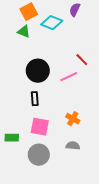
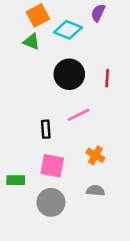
red line: (82, 60) -> (107, 78), turned 48
black circle: (38, 71) -> (69, 74), moved
pink line: (69, 77) -> (78, 115), moved

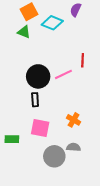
black circle: (69, 74) -> (38, 76), moved
pink line: (78, 115) -> (63, 74), moved
gray circle: (51, 202) -> (54, 156), moved

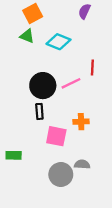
cyan diamond: (52, 23) -> (59, 42), moved
orange cross: (74, 120) -> (81, 122), moved, turned -32
pink square: (40, 128) -> (56, 136), moved

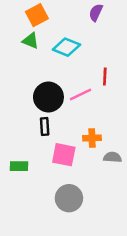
green rectangle: (14, 155) -> (19, 166), moved
gray semicircle: (82, 164) -> (112, 157), moved

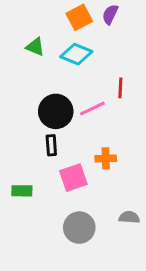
orange square: (37, 15) -> (79, 17), moved
pink square: (64, 155) -> (73, 178), turned -30
gray semicircle: (112, 157) -> (129, 217), moved

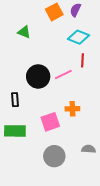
cyan diamond: (76, 54) -> (78, 37), moved
black rectangle: (51, 145) -> (15, 100), moved
green rectangle: (22, 191) -> (15, 131), size x1.5

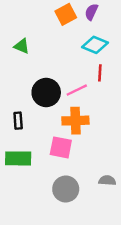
green triangle: (24, 32) -> (22, 46), moved
orange cross: (72, 109) -> (75, 121), moved, size x1.5
pink square: (50, 122) -> (61, 147), turned 30

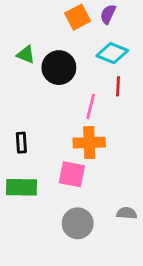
pink line: (77, 90) -> (91, 106), turned -50
black circle: (46, 92) -> (59, 68), moved

